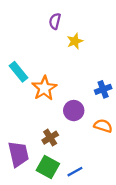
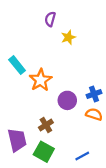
blue cross: (103, 89) -> (94, 94), moved
blue line: (75, 172) -> (82, 156), moved

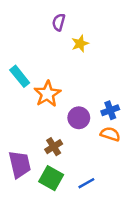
blue line: (82, 156) -> (86, 183), moved

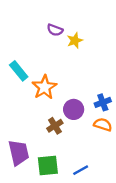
purple semicircle: (59, 22) -> (55, 30), moved, turned -84
brown cross: (54, 147) -> (55, 126), moved
green square: (51, 178) -> (48, 165), turned -35

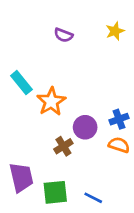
yellow star: (75, 40) -> (115, 31), moved
blue line: (81, 170) -> (93, 198), turned 56

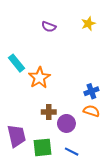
purple circle: (85, 127) -> (66, 123), moved
brown cross: (63, 146) -> (49, 112), turned 32

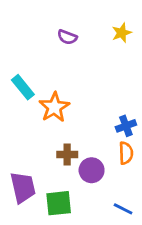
orange semicircle: (91, 111) -> (126, 153), turned 70
blue line: (72, 152) -> (123, 209), moved

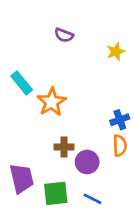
yellow star: (122, 33) -> (116, 52), moved
blue line: (123, 209) -> (93, 199), moved

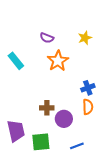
purple semicircle: (64, 35) -> (47, 38), moved
orange star: (52, 102) -> (58, 61), moved
blue line: (93, 199) -> (77, 146), moved, turned -48

